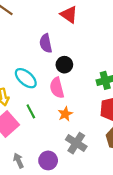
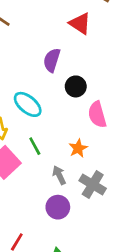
purple semicircle: (46, 43) -> (52, 60), turned 30
pink semicircle: (57, 88) -> (97, 115), moved
gray arrow: (18, 161) -> (59, 175), moved

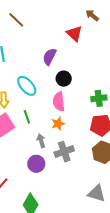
pink semicircle: (97, 115) -> (59, 102), moved
gray cross: (93, 185) -> (64, 152), turned 30

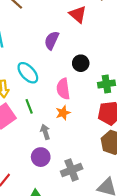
black circle: (64, 79) -> (81, 63), moved
gray cross: (64, 152) -> (72, 170), moved

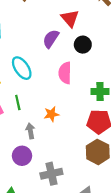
red triangle: (78, 14) -> (70, 18), moved
black circle: (81, 63) -> (83, 45), moved
pink semicircle: (63, 89) -> (65, 73), moved

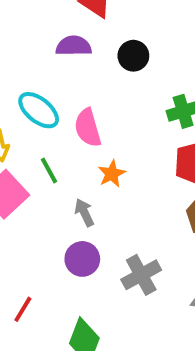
purple semicircle: (51, 39) -> (74, 46), turned 72
black circle: (83, 45) -> (133, 56), moved
pink semicircle: (65, 73) -> (88, 128), moved

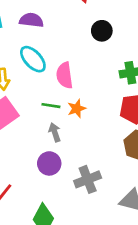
purple semicircle: (74, 46) -> (31, 20), moved
green line: (49, 171) -> (51, 106), moved, turned -60

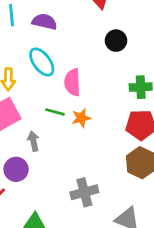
gray arrow: (55, 132) -> (33, 141), moved
purple circle: (49, 163) -> (16, 169), moved

